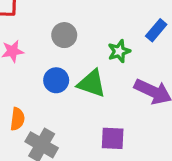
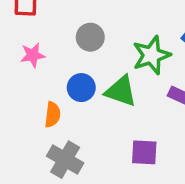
green star: (119, 51) -> (151, 55), size x1.5
orange semicircle: (17, 119) -> (52, 115), moved

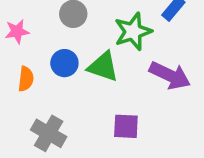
orange semicircle: (52, 115) -> (26, 79), moved

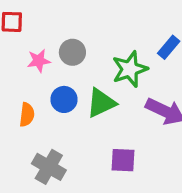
pink star: (17, 31) -> (39, 61), moved
green triangle: (103, 67) -> (101, 103), turned -44

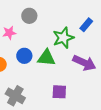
gray circle: (72, 52) -> (29, 16), moved
green triangle: (101, 103) -> (46, 58), turned 30

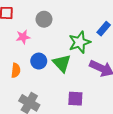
green triangle: (46, 58) -> (62, 63), turned 42

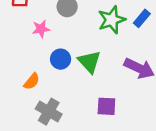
green star: (80, 42) -> (112, 20), moved
orange semicircle: (16, 70) -> (32, 81), moved, turned 32

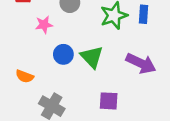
blue rectangle: (142, 18) -> (144, 14), turned -36
orange semicircle: (32, 81) -> (25, 76), moved, turned 72

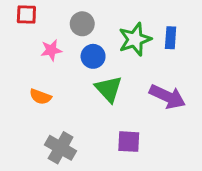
blue circle: (63, 54) -> (93, 56), moved
orange semicircle: (25, 76) -> (40, 97), moved

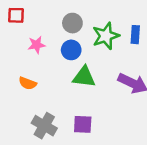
gray circle: (82, 24) -> (72, 23), moved
green triangle: (109, 89) -> (84, 77), turned -40
purple square: (129, 142) -> (83, 124), moved

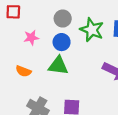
green star: (106, 36) -> (92, 30), turned -30
green triangle: (84, 77) -> (58, 66), moved

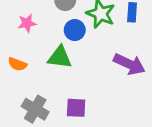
blue circle: (62, 42) -> (75, 30), moved

